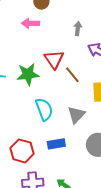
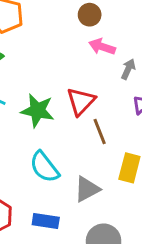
pink arrow: (30, 23) -> (102, 47), moved
cyan semicircle: (44, 109) -> (44, 167), turned 145

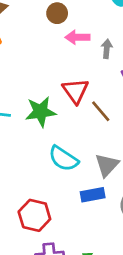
blue rectangle: (46, 221) -> (93, 195), moved

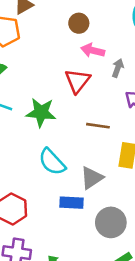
red triangle: (75, 91) -> (77, 81), moved
brown line: (101, 111) -> (98, 126), turned -55

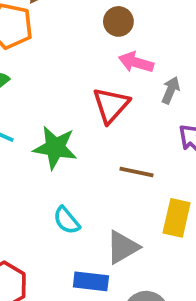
cyan semicircle: (52, 162) -> (67, 220), size x0.7

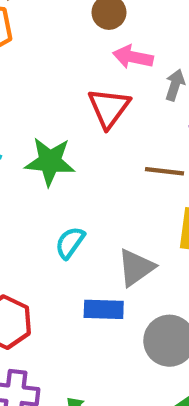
brown line: (137, 172) -> (164, 171), moved
cyan semicircle: (67, 220) -> (70, 243), turned 80

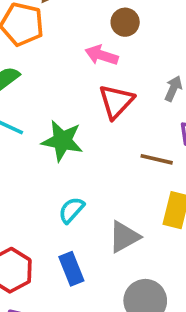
pink arrow: (133, 57) -> (102, 55), moved
blue rectangle: (104, 309) -> (71, 269), moved, turned 60

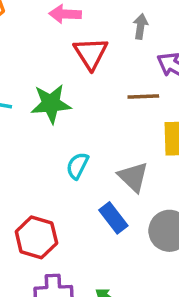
gray triangle: (124, 237) -> (133, 177), turned -32
blue rectangle: (71, 269) -> (113, 218), moved

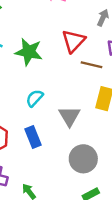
red triangle: (91, 53) -> (73, 41), moved
blue rectangle: (113, 218) -> (33, 137), moved

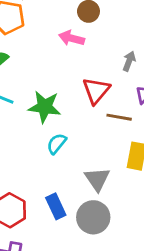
cyan semicircle: (35, 98) -> (57, 144), moved
gray circle: (83, 159) -> (93, 217), moved

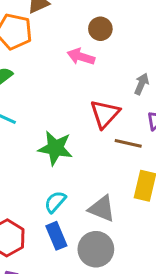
green star: (45, 107) -> (55, 148), moved
cyan semicircle: (57, 144) -> (55, 202), moved
gray triangle: (97, 179) -> (102, 209), turned -36

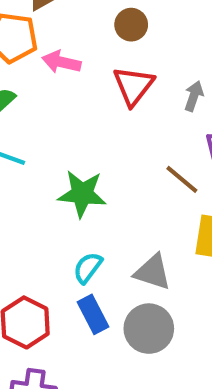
pink arrow: (81, 57) -> (61, 62), moved
red triangle: (105, 114) -> (133, 86), moved
brown line: (128, 143) -> (182, 179), turned 32

